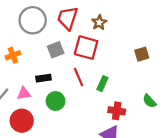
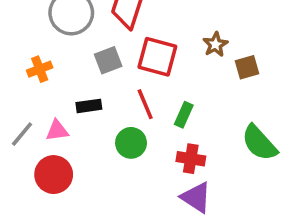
brown star: (99, 22) -> (215, 44), moved
green circle: (56, 101) -> (131, 143), moved
green semicircle: (149, 101) -> (259, 143), size x1.6
red cross: (117, 111) -> (191, 159), moved

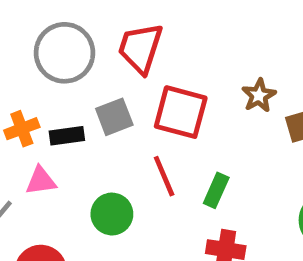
black rectangle: (89, 106) -> (67, 136), moved
pink triangle: (57, 131) -> (41, 181), moved
green circle: (131, 143) -> (112, 214), moved

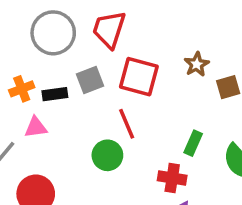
green rectangle: (216, 190) -> (193, 143), moved
green circle: (112, 214) -> (107, 155), moved

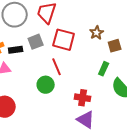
green rectangle: (193, 143) -> (104, 69), moved

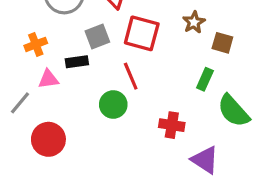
brown square: (115, 46) -> (222, 43), turned 32
black rectangle: (16, 50) -> (77, 62), moved
purple triangle: (86, 120) -> (205, 160), moved

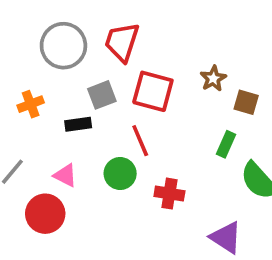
pink triangle: (48, 79) -> (65, 175), moved, turned 35
red cross: (172, 125) -> (169, 194), moved

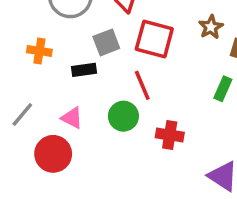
orange cross: (31, 104) -> (39, 51), turned 30

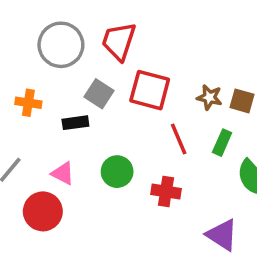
brown star: (211, 27) -> (209, 97), moved, turned -30
gray square: (106, 42) -> (99, 94), turned -36
red line: (142, 85) -> (179, 139), moved

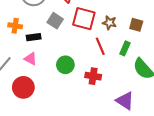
brown star: (209, 97) -> (110, 23), moved
black rectangle: (75, 123) -> (34, 37), moved
pink triangle: (63, 173) -> (31, 59), moved

